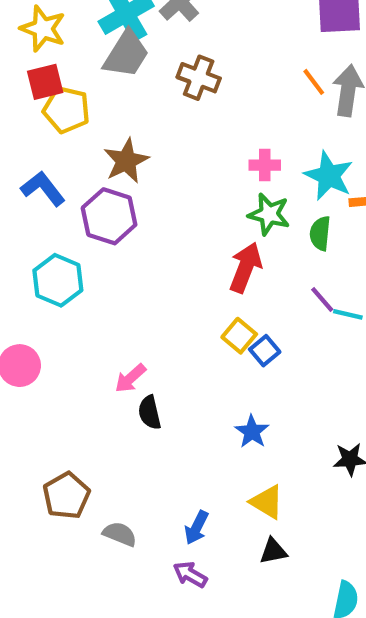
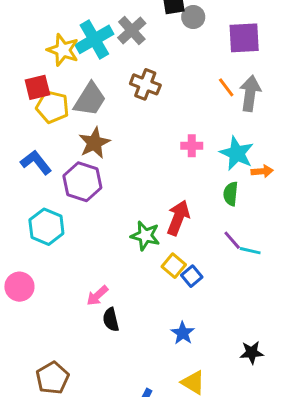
yellow star: (43, 29) -> (63, 50), moved
gray trapezoid: (126, 54) -> (90, 99), moved
green star: (269, 214) -> (145, 236), moved

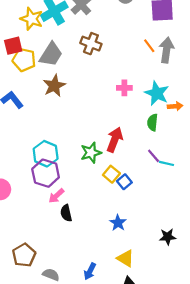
purple hexagon: (82, 182) -> (46, 173), moved
cyan hexagon: (46, 227) -> (46, 154), moved
green star: (145, 236) -> (91, 153), turned -30

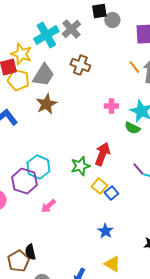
yellow star: (32, 19) -> (21, 54), moved
green semicircle: (152, 122) -> (132, 128), moved, turned -70
purple hexagon: (46, 173) -> (24, 181), moved
black semicircle: (66, 213) -> (30, 252), moved

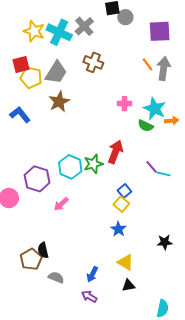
cyan cross: (46, 35) -> (59, 32), turned -35
yellow star: (21, 54) -> (34, 31), moved
cyan hexagon: (38, 167) -> (70, 167), moved
yellow square: (99, 186) -> (121, 204), moved

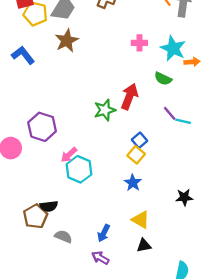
green semicircle: (146, 126) -> (163, 79), moved
cyan hexagon: (70, 167) -> (79, 169), moved
black semicircle: (43, 250) -> (49, 206), turned -84

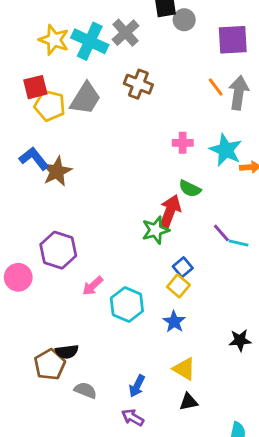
brown star: (67, 41) -> (57, 171), moved
green semicircle: (163, 79) -> (190, 189), moved
green star: (105, 110) -> (156, 230), moved
cyan hexagon: (79, 169) -> (127, 304), moved

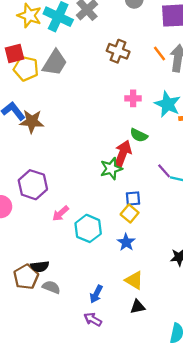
brown cross: (138, 84) -> (118, 51), moved
brown star: (57, 171) -> (32, 121), turned 30
blue square: (183, 267) -> (133, 199), turned 35
gray semicircle: (85, 390) -> (51, 287), moved

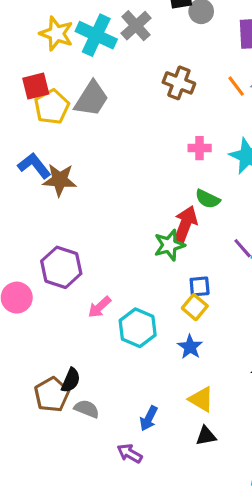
yellow pentagon: (26, 68) -> (52, 107), turned 30
black semicircle: (40, 266) -> (71, 380), turned -60
purple arrow: (93, 319) -> (130, 453), moved

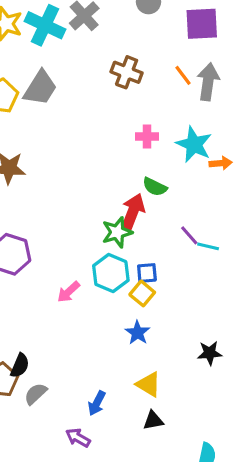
pink arrow: (99, 307) -> (68, 292), moved
cyan hexagon: (138, 328) -> (111, 273), moved
gray semicircle: (87, 409) -> (36, 394), turned -65

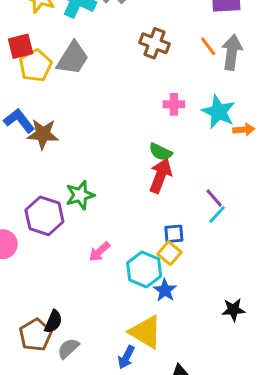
green semicircle: (155, 187) -> (160, 152), moved
green star: (117, 232) -> (80, 195), moved
cyan line: (208, 246) -> (217, 214), moved, turned -60
cyan hexagon: (111, 273) -> (144, 269), moved
yellow triangle: (148, 384) -> (146, 332), moved, size x1.4

